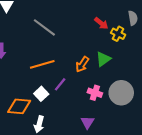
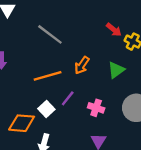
orange arrow: (82, 64) -> (82, 65), moved
pink cross: (95, 93) -> (96, 108), moved

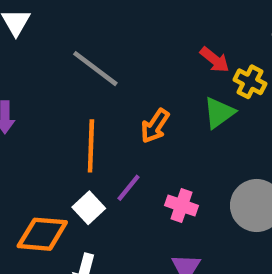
green triangle: (116, 70) -> (219, 113), moved
orange line: (48, 76) -> (91, 146), turned -72

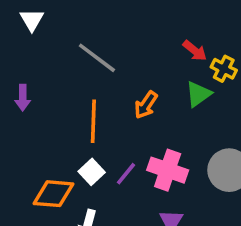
purple line: (128, 188) -> (126, 174), moved
pink cross: (182, 205) -> (168, 170), size x1.5

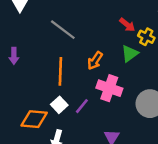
pink cross: (168, 170) -> (109, 88), moved

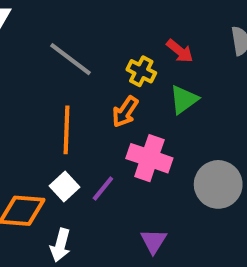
yellow cross: (146, 37) -> (141, 71), moved

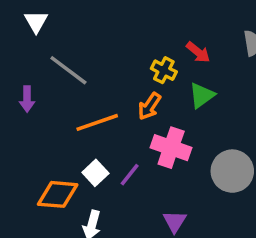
gray line: (71, 59) -> (68, 70), moved
orange line: (67, 130) -> (97, 122), turned 69

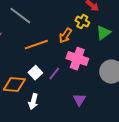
yellow cross: (164, 70) -> (82, 22), moved
green triangle: (202, 95) -> (103, 33), moved

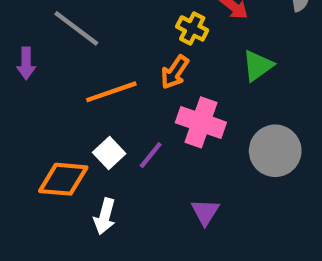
yellow cross: (82, 22) -> (192, 28), moved

